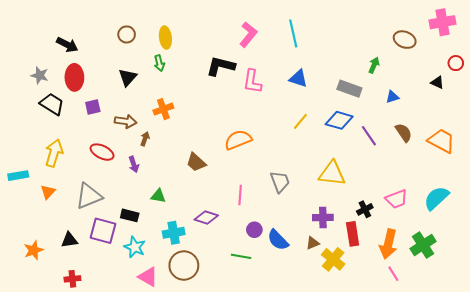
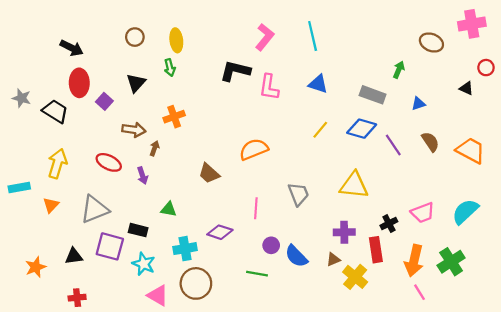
gray star: (40, 75) -> (21, 98), moved
purple square: (93, 107) -> (104, 101), moved, turned -35

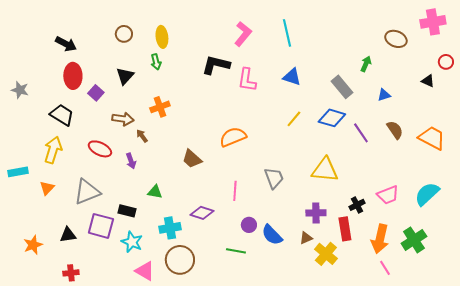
gray rectangle: (373, 95) -> (342, 87), turned 30
black trapezoid: (55, 111) -> (62, 115), moved
brown arrow: (154, 148) -> (142, 136), turned -56

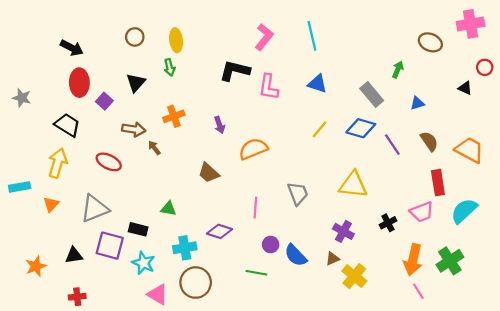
purple arrow: (131, 161) -> (220, 125), moved
purple cross: (316, 213) -> (343, 231), turned 30
red rectangle: (345, 229) -> (438, 183), moved

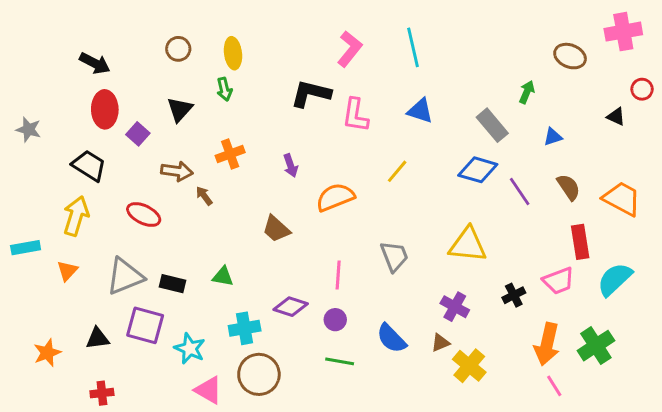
yellow line: (319, 129) -> (397, 171), moved
black rectangle: (138, 229) -> (172, 284), moved
purple circle: (271, 245) -> (335, 320), moved

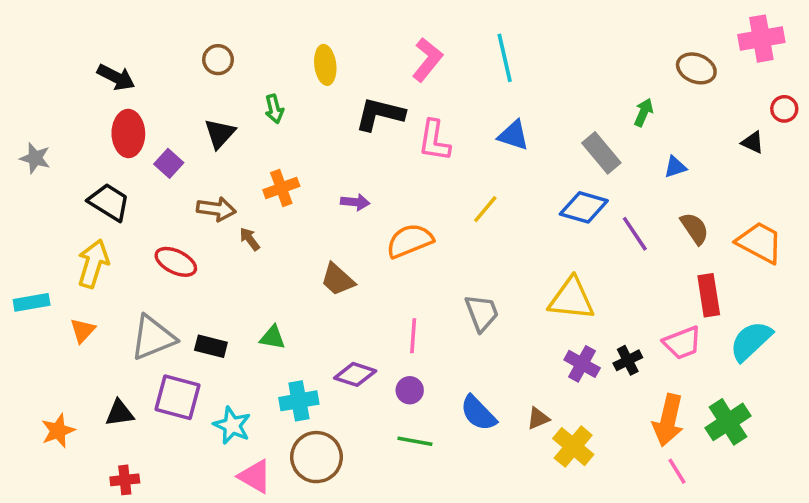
yellow ellipse: (233, 53) -> (325, 65), moved
purple arrow: (291, 166) -> (355, 202), turned -65
purple cross: (455, 307) -> (582, 364), moved

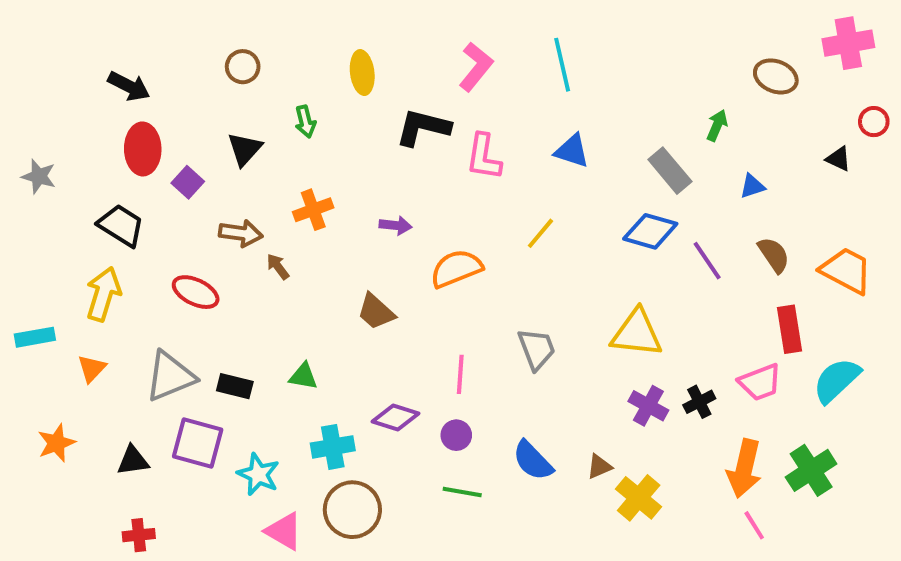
orange star: (58, 431) -> (56, 443), moved

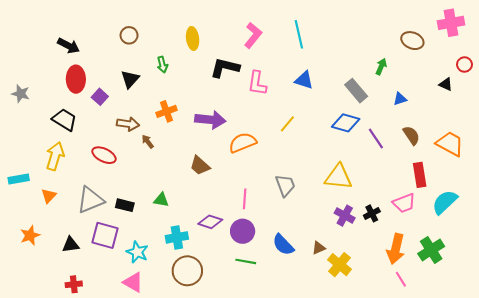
purple arrow: (396, 225) -> (210, 120), size x1.8
purple circle: (456, 435) -> (243, 231), size x1.5
pink triangle: (284, 531) -> (133, 282), moved

